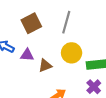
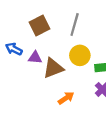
brown triangle: (45, 66) -> (53, 68), size x1.5

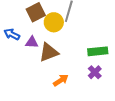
yellow circle: (80, 55) -> (54, 22), moved

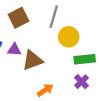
yellow circle: (54, 22) -> (69, 37), moved

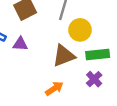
brown triangle: (32, 60) -> (64, 56), moved

